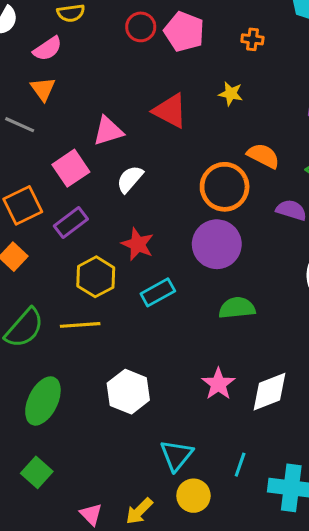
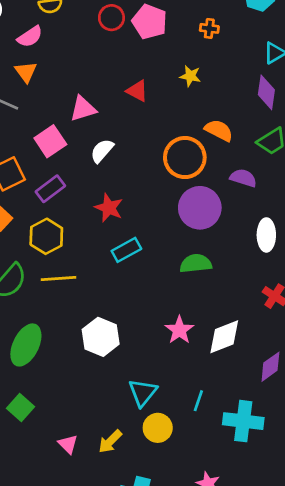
red triangle: (170, 111) -> (137, 91), size x0.7
purple circle: (217, 244) -> (200, 208), moved
yellow hexagon: (96, 277) -> (46, 236), moved

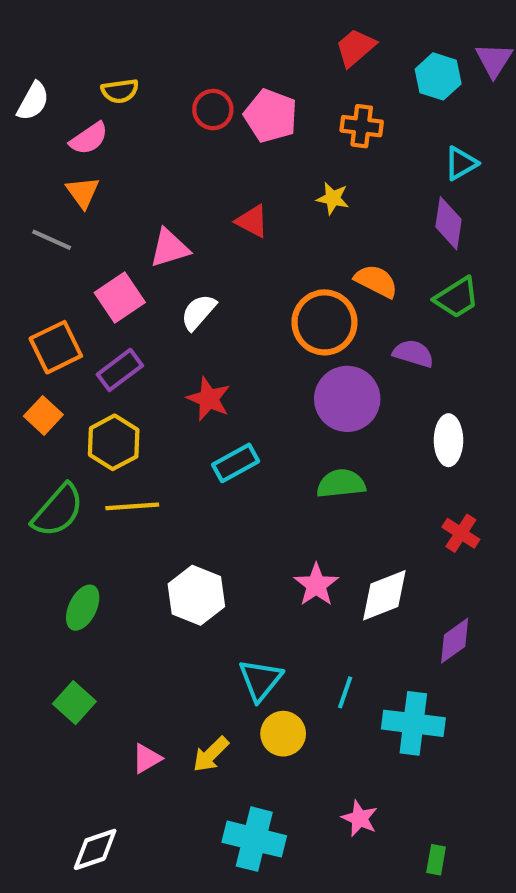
orange cross: (209, 28) -> (362, 126), size x1.4
green ellipse: (26, 345) -> (83, 608), size x0.7
pink triangle: (68, 444) -> (147, 758), turned 45

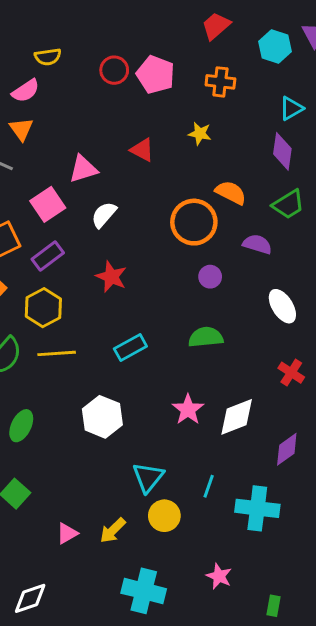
purple circle: (347, 399) -> (210, 277), size x0.5
white ellipse: (448, 440) -> (282, 306), turned -32
cyan rectangle: (236, 463) -> (130, 347), moved

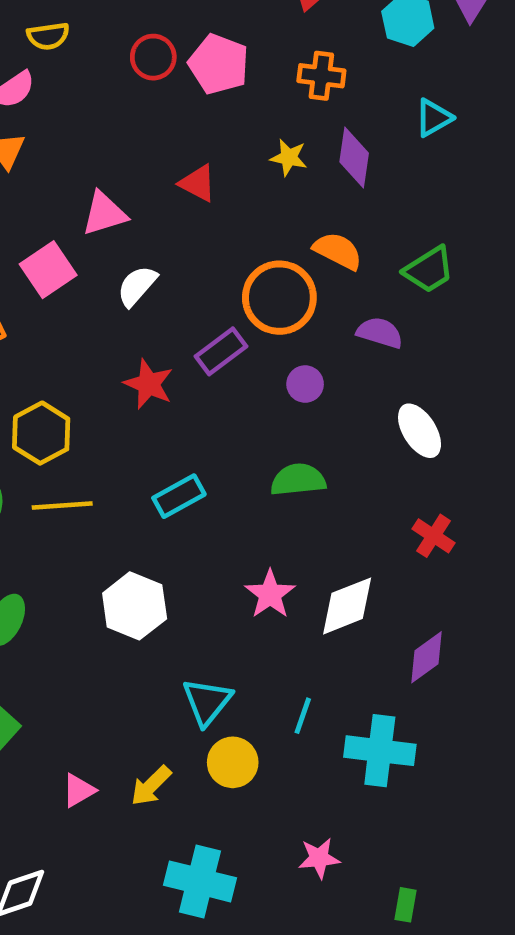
purple diamond: (282, 151) -> (354, 157), moved
purple rectangle: (48, 256) -> (221, 351), moved
pink star: (219, 576) -> (319, 858), turned -30

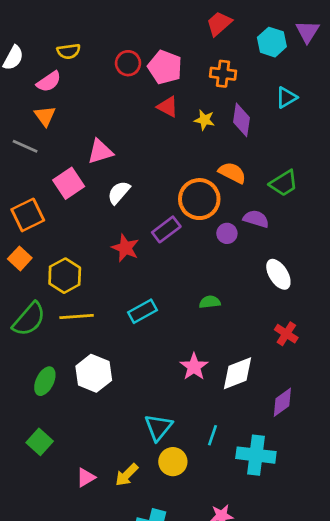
red triangle: (198, 183) -> (168, 107), moved
purple circle: (305, 384) -> (227, 233), moved
green semicircle: (298, 480) -> (210, 302), size x0.7
white hexagon: (135, 606) -> (94, 373), moved

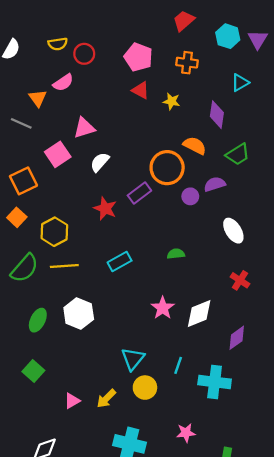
purple triangle: (307, 32) -> (258, 39), moved
red circle: (128, 63) -> (84, 54), moved
pink semicircle: (49, 82) -> (63, 83), moved
purple diamond: (241, 120) -> (217, 115), moved
purple semicircle: (256, 219) -> (215, 184), turned -35

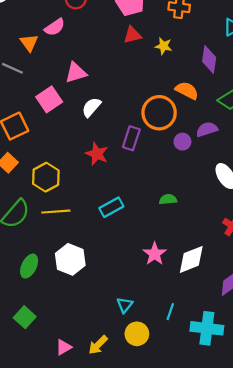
red triangle: (141, 90) -> (132, 35), turned -42
purple rectangle: (139, 193) -> (131, 138), turned -35
cyan triangle: (133, 359) -> (125, 305), size x0.7

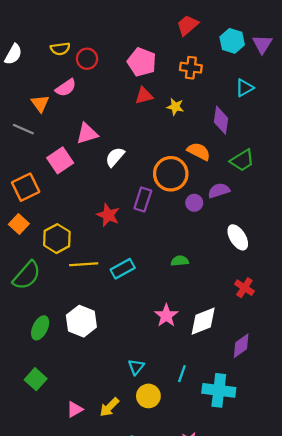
white semicircle: (91, 107) -> (115, 157), moved
yellow line: (56, 212) -> (84, 264), moved

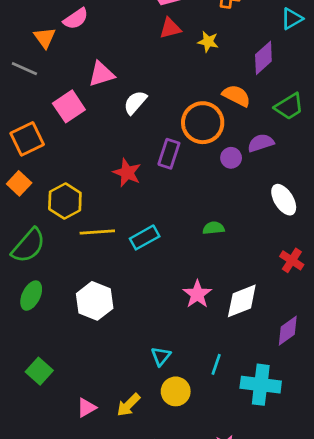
purple diamond: (221, 120) -> (263, 58), turned 40
green ellipse: (40, 328) -> (31, 296), moved

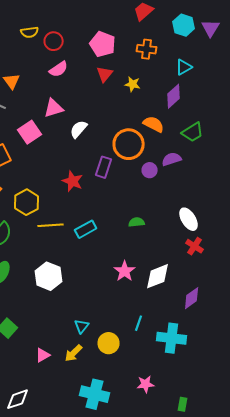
pink semicircle: (76, 19) -> (59, 69), moved
cyan triangle: (292, 19) -> (184, 67), moved
red triangle: (170, 28) -> (105, 74), turned -36
white ellipse: (284, 200) -> (189, 219), moved
cyan triangle: (161, 356) -> (82, 326), moved

